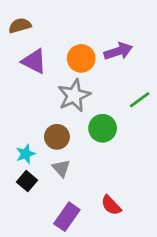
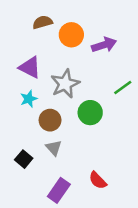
brown semicircle: (20, 26) -> (42, 22), moved
orange circle: (81, 58) -> (71, 35), moved
purple triangle: (34, 61) -> (30, 67), moved
cyan star: (26, 154) -> (29, 99), moved

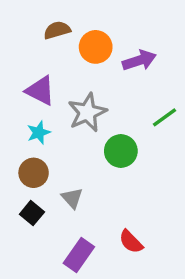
brown circle: (50, 120) -> (34, 173), moved

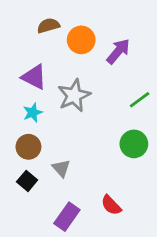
purple arrow: (139, 60) -> (118, 51), turned -32
green circle: (121, 151) -> (134, 144), moved

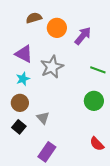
green line: (140, 100) -> (98, 70), turned 56
red semicircle: (111, 205) -> (97, 144), moved

